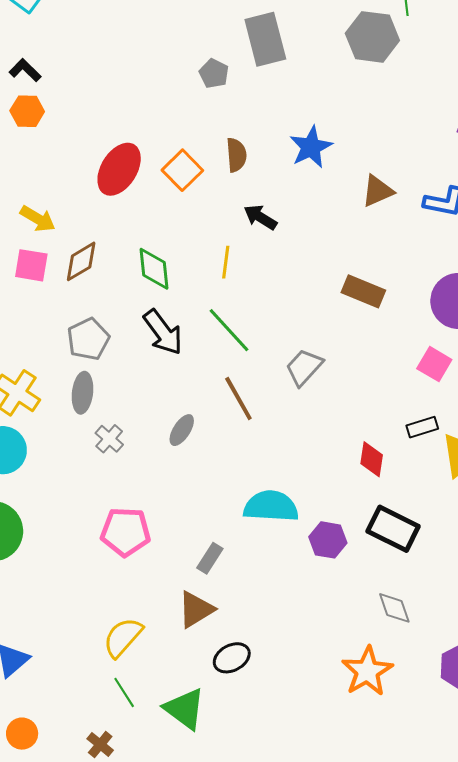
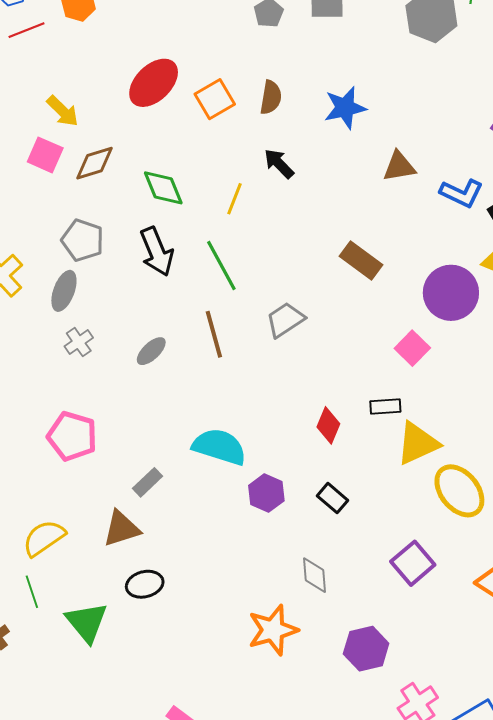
green diamond: (154, 269) -> (163, 188), turned -30
gray pentagon: (88, 339) -> (83, 240), turned 30
black rectangle: (393, 529) -> (332, 498), size x0.6

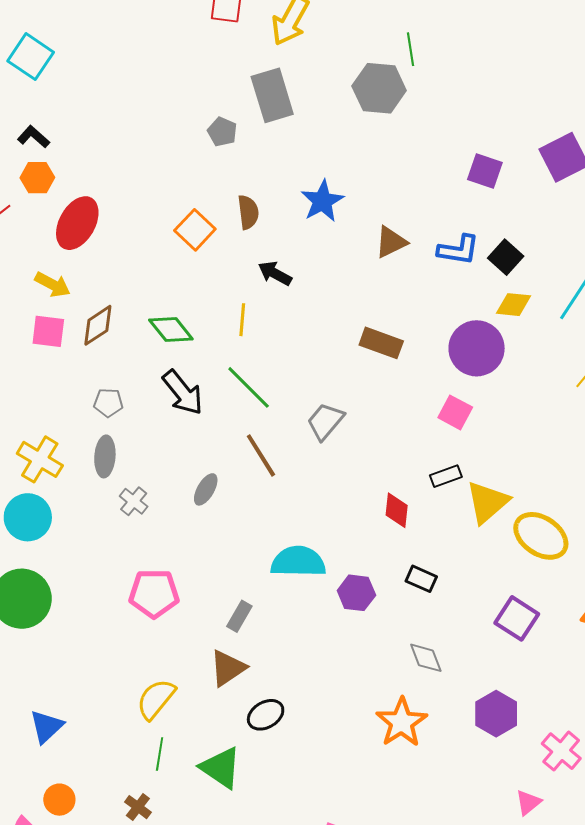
red ellipse: (154, 83) -> (77, 223), moved
gray pentagon: (83, 240) -> (108, 403), size x0.7
green line: (32, 592) -> (160, 754), turned 44

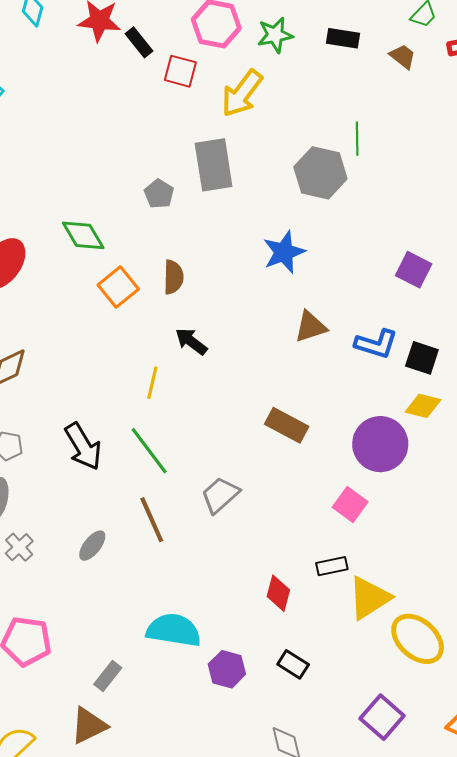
blue star: (322, 201) -> (284, 252), moved
black square: (506, 257) -> (422, 358), turned -32
green diamond: (171, 329) -> (83, 235), moved

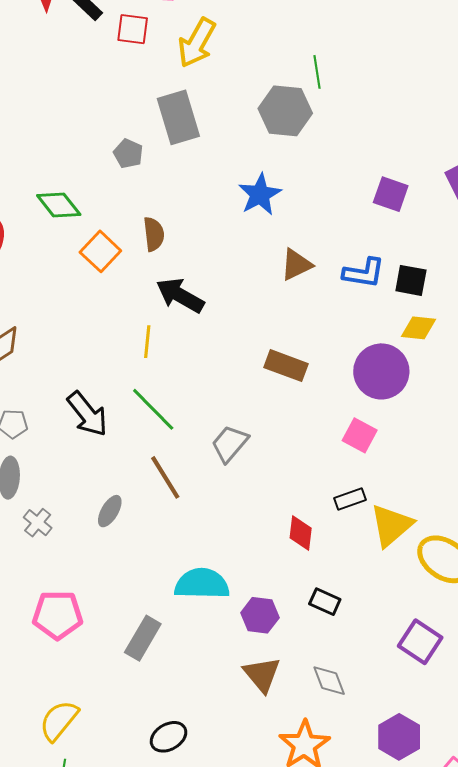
black arrow: (191, 341) -> (180, 295), size x1.4
gray rectangle: (108, 676) -> (143, 638), size x1.4
brown triangle: (89, 726) -> (262, 674), moved, turned -36

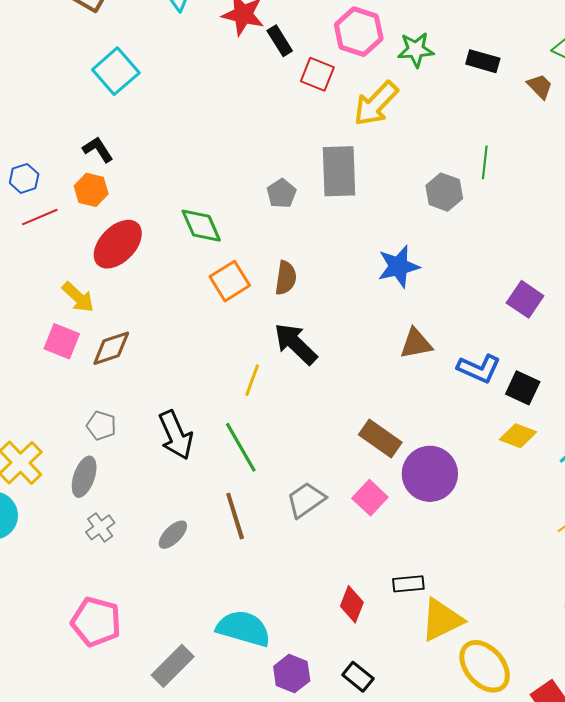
gray hexagon: (285, 111) -> (444, 192), size x0.7
purple circle: (381, 371) -> (430, 474), moved
pink square: (360, 435) -> (370, 498), moved

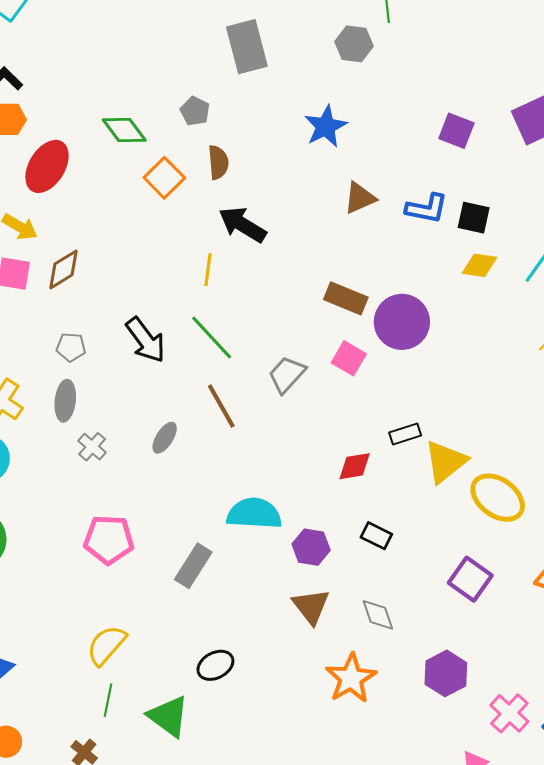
gray pentagon: (281, 193) -> (195, 111), moved
red diamond: (352, 604) -> (355, 466), turned 72

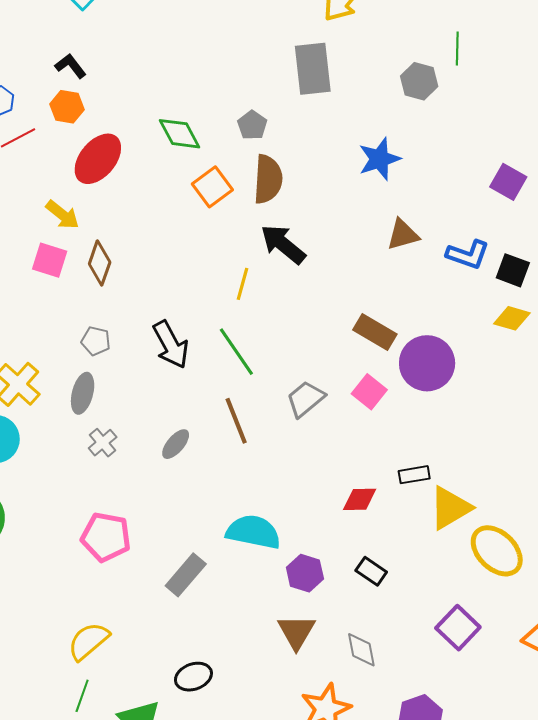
brown semicircle: (218, 162) -> (268, 179), size x1.4
brown diamond: (63, 269) -> (100, 263), turned -48

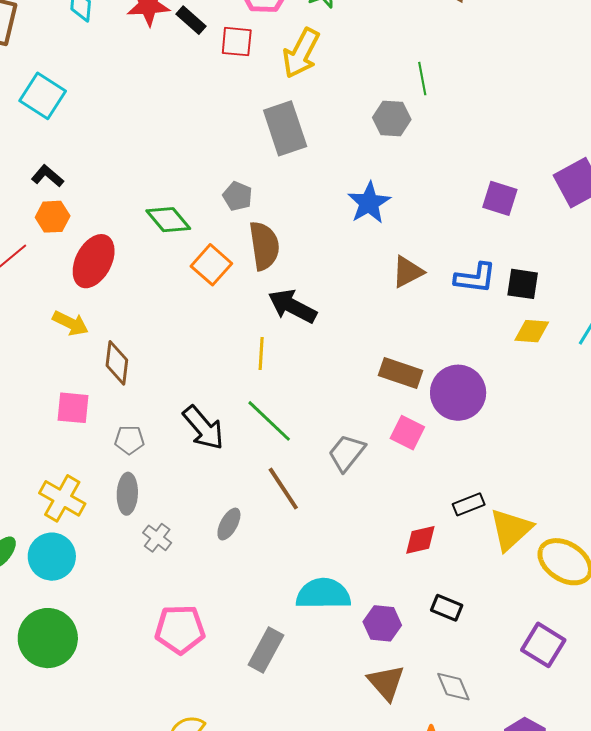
pink square: (50, 260) -> (73, 408), moved

